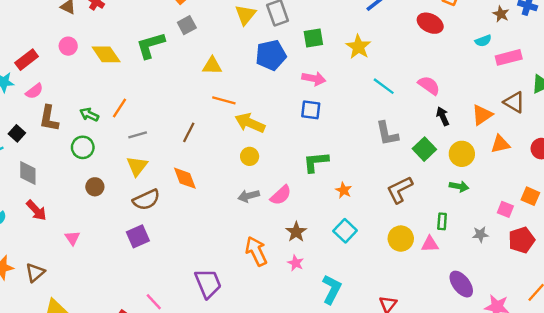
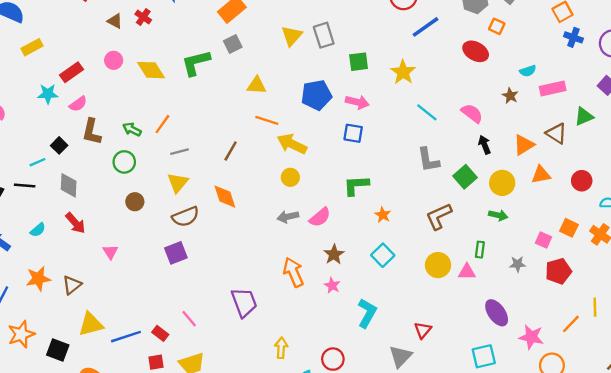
brown star: (501, 14) -> (510, 96), moved
blue pentagon: (271, 55) -> (316, 95), moved

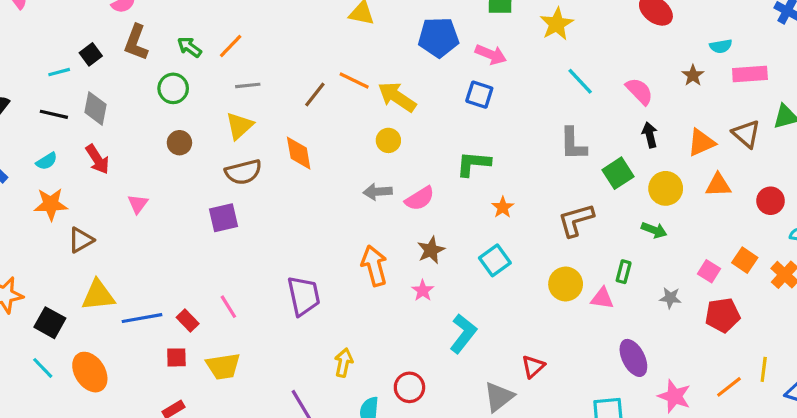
orange line: (267, 120) -> (354, 80), moved
black line: (25, 186) -> (54, 114), moved
orange star: (38, 279) -> (51, 204), moved

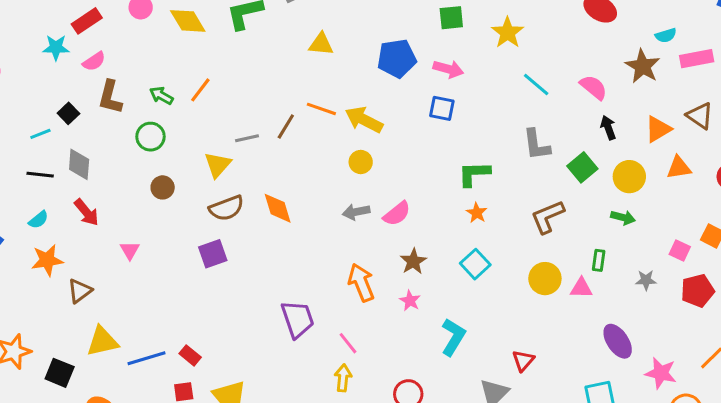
brown star: (693, 75) -> (643, 66), size x1.6
gray line: (248, 85) -> (247, 138), moved
orange diamond: (299, 153) -> (278, 208), moved
green L-shape: (473, 164) -> (474, 174), moved
pink line: (228, 307) -> (348, 343), moved

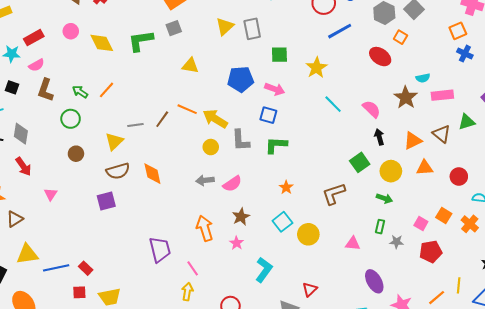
black square: (68, 113) -> (12, 87), moved, turned -32
gray L-shape: (536, 145) -> (241, 140), moved
green L-shape: (474, 174) -> (276, 145), moved
green rectangle: (599, 260) -> (380, 227), moved
yellow circle: (545, 279) -> (308, 234), moved

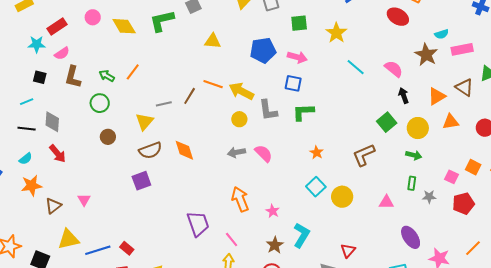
pink semicircle: (232, 184) -> (264, 153), turned -96
pink triangle: (51, 194) -> (84, 200), moved
brown star: (241, 217) -> (275, 245), moved

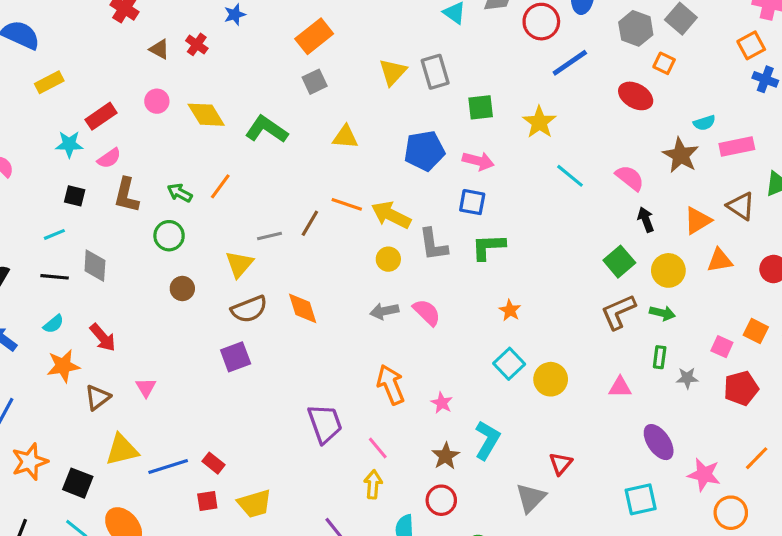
green L-shape: (162, 21) -> (266, 129), moved, turned 48
red arrow: (57, 154) -> (103, 338), moved
brown L-shape: (364, 155) -> (618, 312), moved

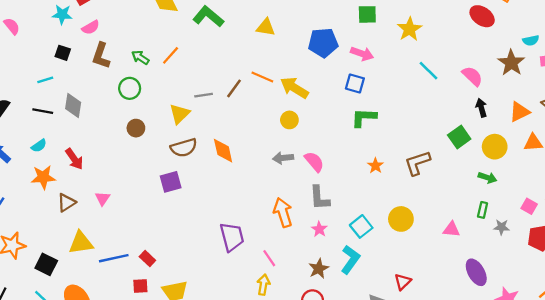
gray L-shape: (433, 245) -> (320, 198), moved
brown L-shape: (618, 312) -> (417, 163), moved
cyan square: (509, 364) -> (361, 226), moved

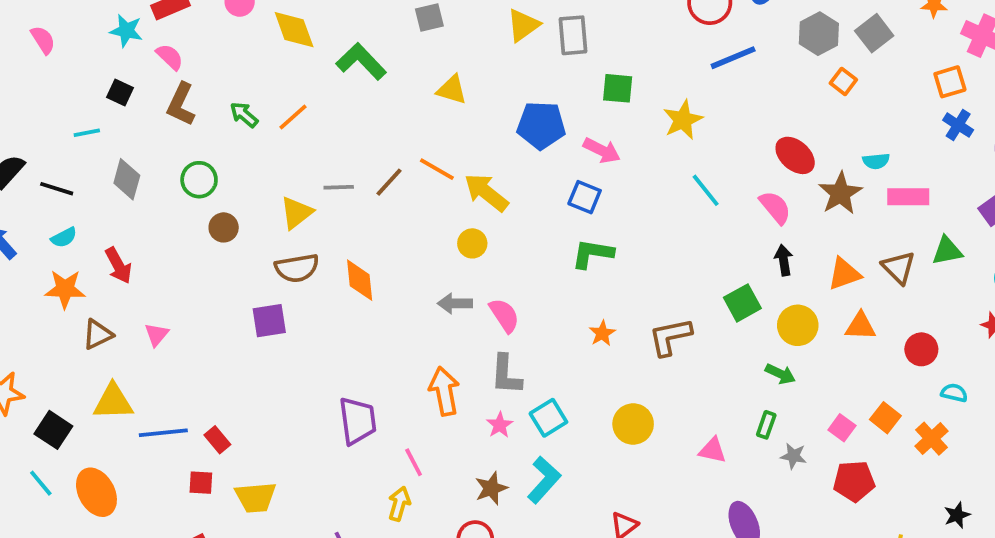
red ellipse: (482, 16) -> (795, 155), moved
pink semicircle: (91, 27) -> (170, 57), turned -114
green circle: (130, 88) -> (199, 180), moved
black line: (43, 111) -> (57, 189), moved
cyan square: (361, 226) -> (548, 418), moved

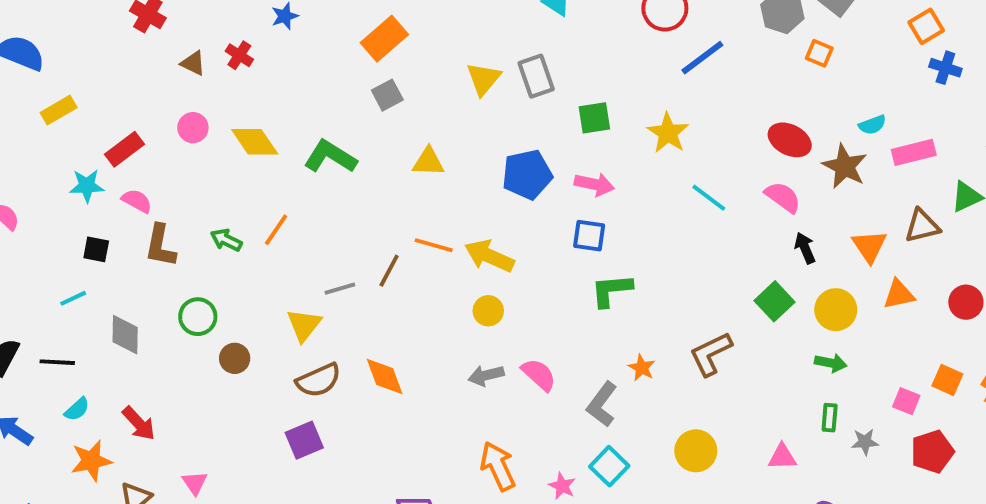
brown triangle: (899, 268) -> (922, 226), turned -45
orange triangle: (844, 274) -> (869, 246), turned -30
gray L-shape: (506, 375) -> (602, 404), moved, turned 48

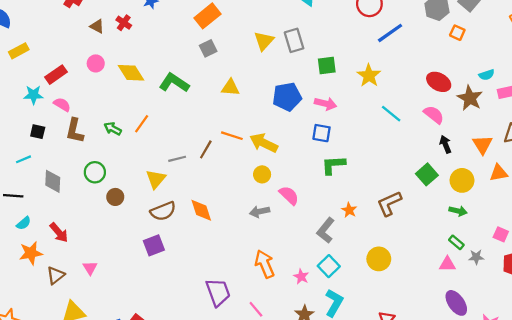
pink semicircle: (539, 375) -> (289, 195), moved
green rectangle: (830, 418) -> (456, 242), turned -56
pink triangle: (782, 457) -> (447, 264), moved

